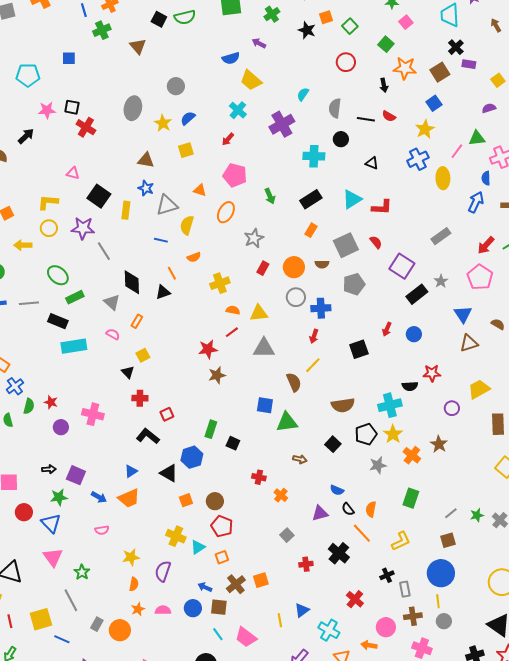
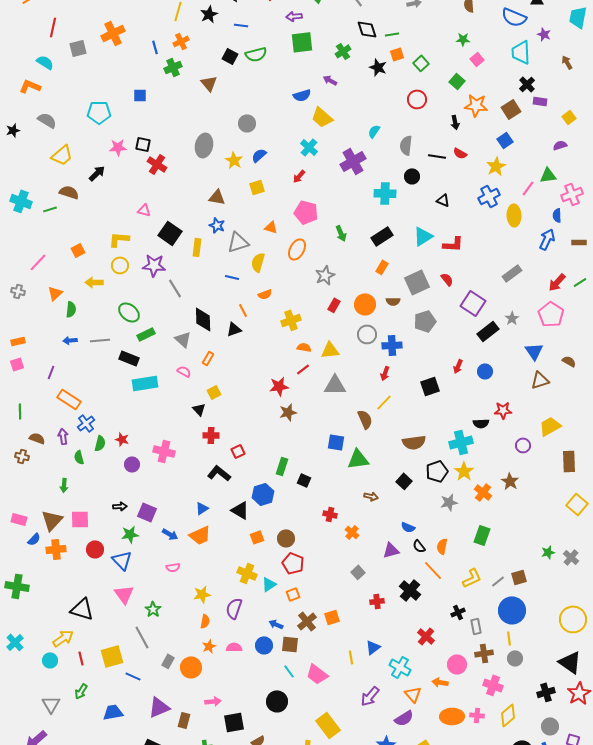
gray line: (451, 513) -> (498, 581), moved

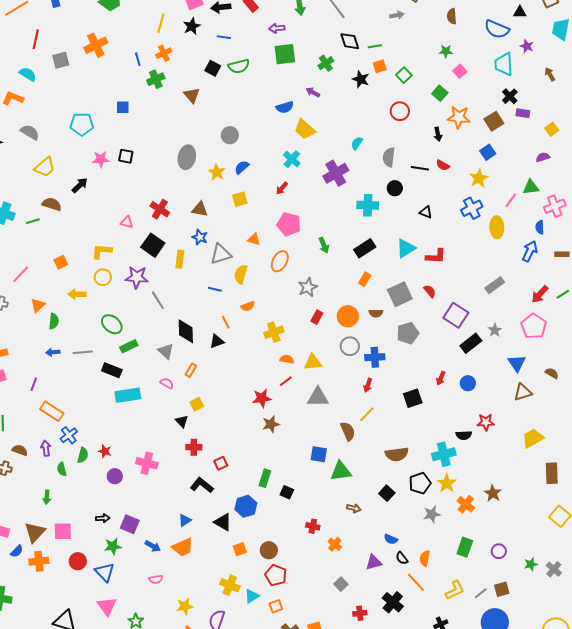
red cross: (157, 164) -> (160, 209), moved
purple circle: (523, 445) -> (499, 551), moved

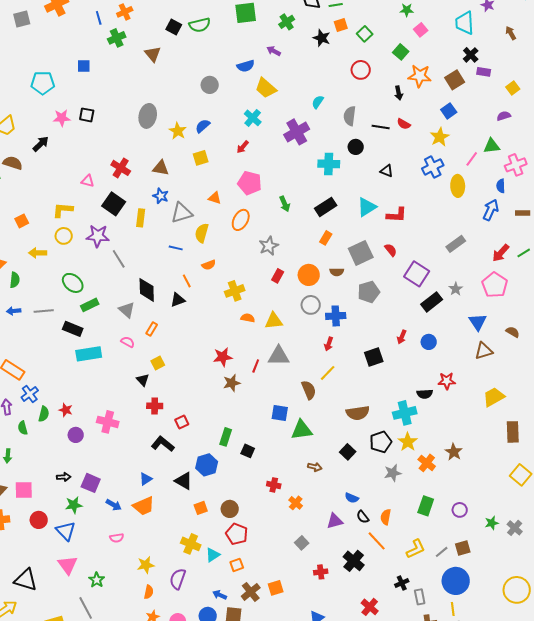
gray circle: (230, 135) -> (210, 85), moved
red line: (286, 381) -> (256, 366), moved, turned -32

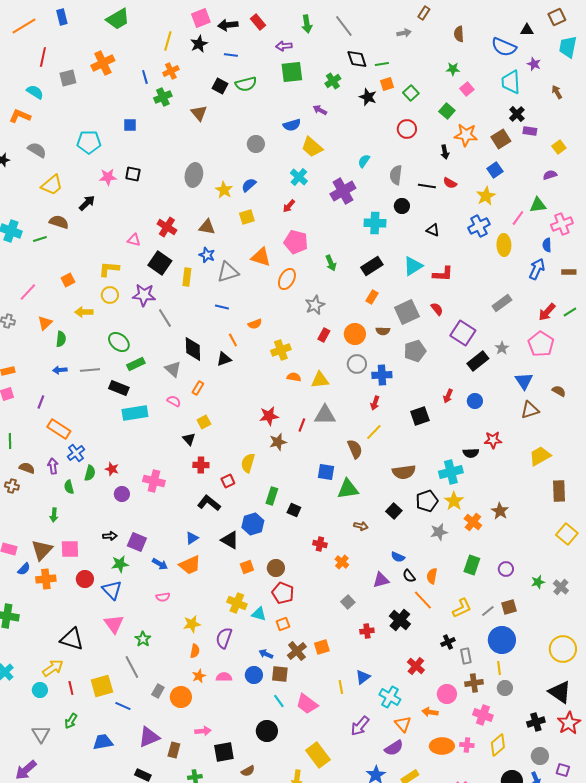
orange triangle: (215, 198) -> (261, 257), size x1.5
yellow semicircle: (202, 233) -> (248, 463), moved
cyan triangle: (213, 555) -> (259, 614), turned 49

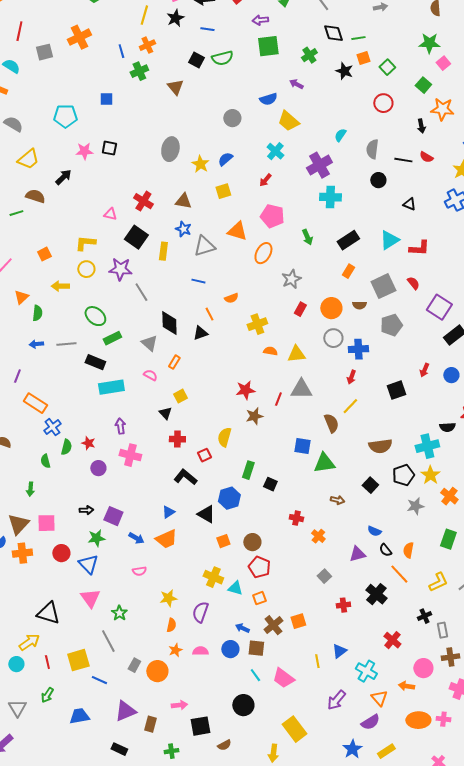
green star: (453, 69) -> (429, 43), size x1.5
cyan cross: (375, 223) -> (330, 197), moved
purple arrow: (53, 466) -> (120, 426), moved

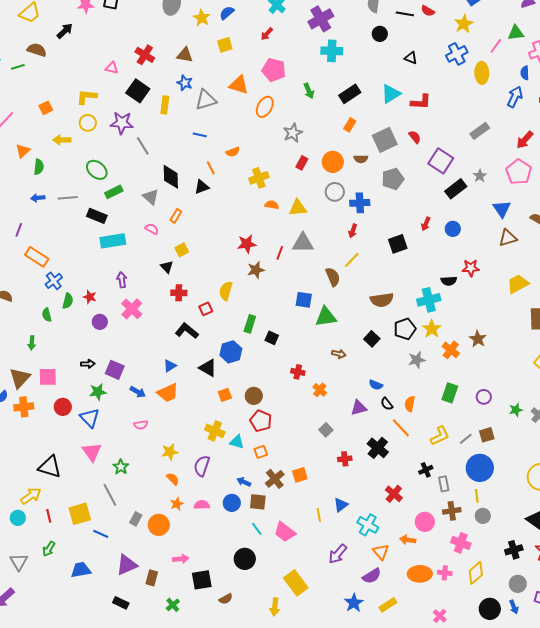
pink cross: (130, 455) -> (132, 309), turned 30
orange semicircle: (171, 625) -> (173, 479), turned -56
green cross: (171, 751) -> (173, 605), turned -32

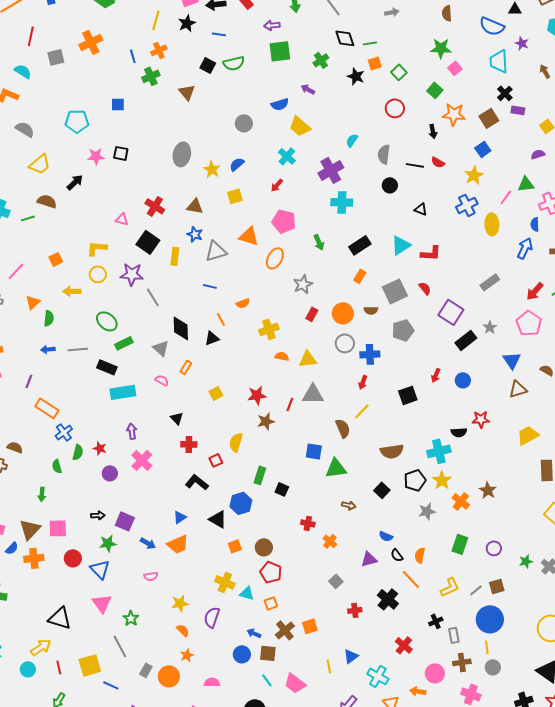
yellow square: (182, 250) -> (216, 393), moved
pink semicircle: (202, 505) -> (212, 682), moved

